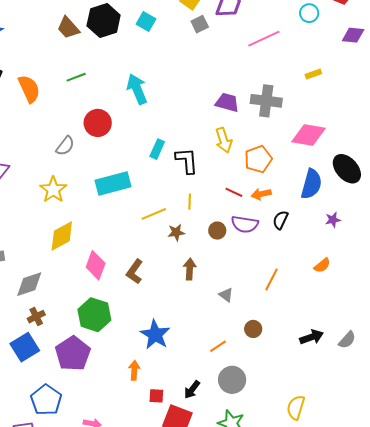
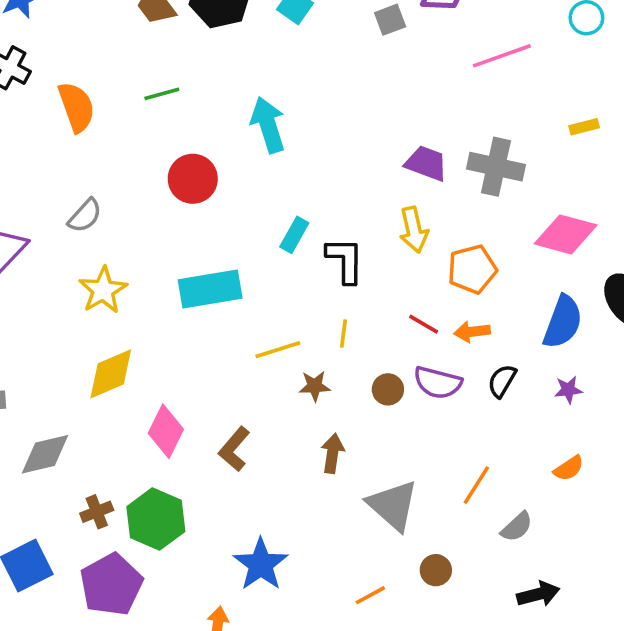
gray semicircle: (65, 146) -> (85, 216), moved
purple star: (333, 220) -> (568, 390), moved
gray triangle: (226, 295) -> (393, 505), size x2.0
brown cross: (36, 317) -> (97, 512), moved
gray semicircle: (347, 340) -> (517, 527), moved

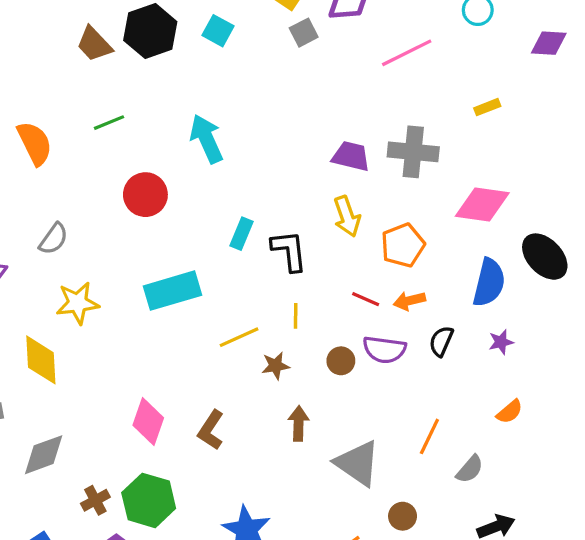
yellow star: (103, 290) -> (78, 303), turned 30
yellow diamond: (111, 374) -> (41, 360), moved, turned -63

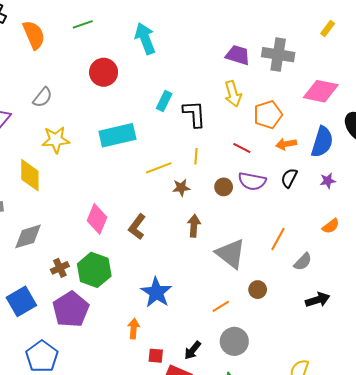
yellow rectangle: (487, 107) -> (328, 28), turned -35
orange arrow: (409, 301) -> (286, 144), moved

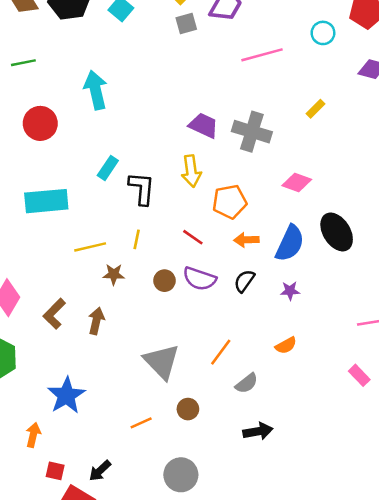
pink diamond: (321, 91) -> (297, 183), size x0.7
brown arrow: (194, 226) -> (96, 321), moved
gray circle: (234, 341) -> (181, 475), moved

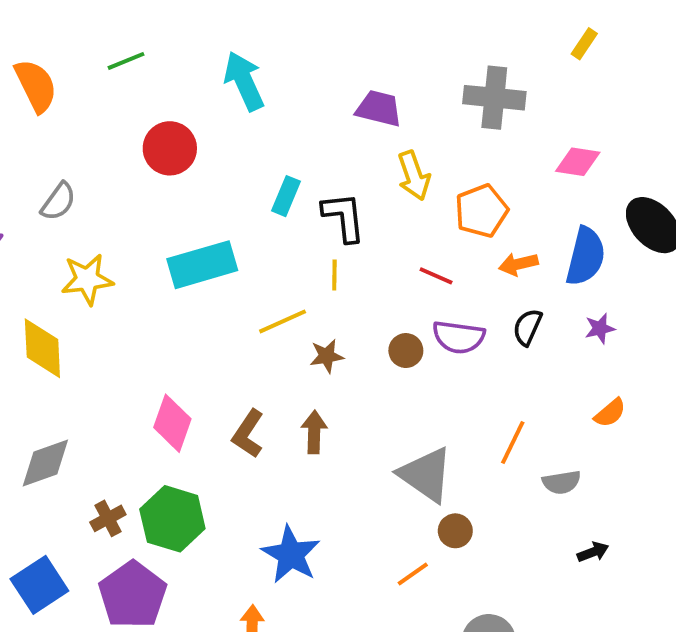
purple trapezoid: (204, 125) -> (379, 108), moved
yellow line: (137, 239) -> (334, 275), moved
gray semicircle: (247, 383) -> (562, 482), turned 40
brown circle: (188, 409) -> (455, 531), moved
black arrow: (258, 431) -> (593, 552), size x0.7

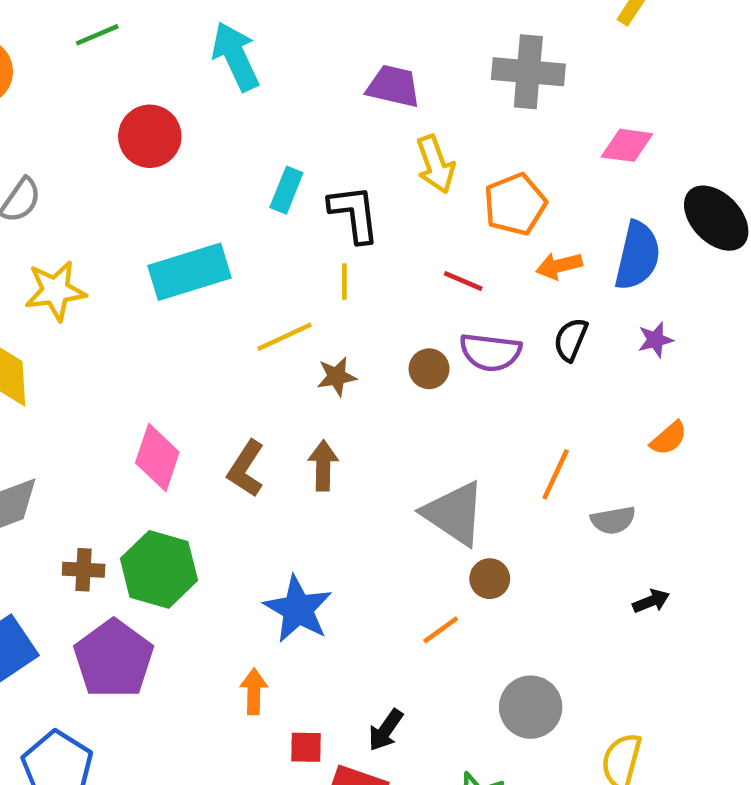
brown cross: (108, 518) -> (84, 570), turned 32

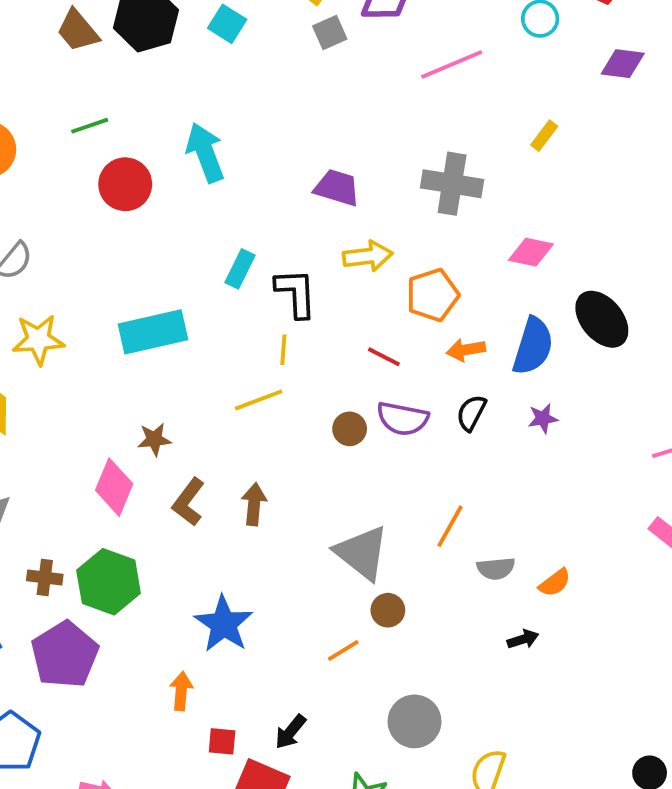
red circle: (150, 136) -> (125, 184), moved
yellow arrow: (436, 164) -> (368, 256), turned -81
yellow line: (284, 337) -> (259, 400), moved
brown star: (337, 377) -> (154, 439), moved
orange semicircle: (669, 438) -> (555, 583), moved

